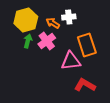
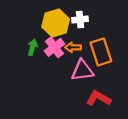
yellow hexagon: (26, 20) -> (56, 23), moved
orange arrow: (53, 23) -> (73, 47), moved, turned -32

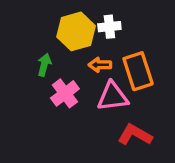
pink cross: (54, 47) -> (65, 93), moved

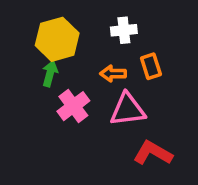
yellow hexagon: (76, 31) -> (57, 39), moved
orange rectangle: (138, 71) -> (151, 66), moved, size x0.6

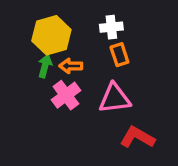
orange rectangle: (151, 66) -> (119, 55), moved
orange arrow: (113, 74) -> (71, 66), moved

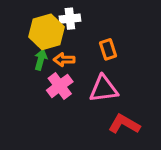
white cross: (111, 27) -> (70, 19), moved

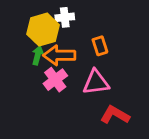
orange arrow: (64, 60) -> (59, 55), size x1.6

